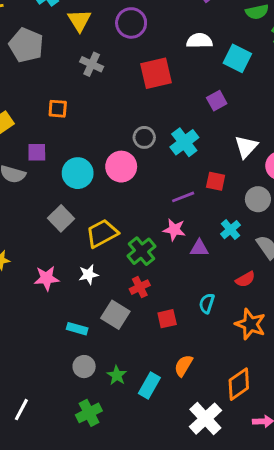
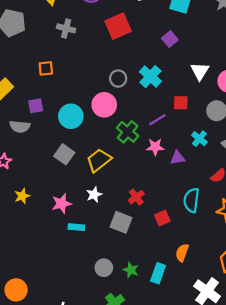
green cross: (142, 251) -> (128, 132), moved
cyan semicircle: (207, 303) -> (191, 200), size x1.5
cyan rectangle: (77, 329) -> (76, 227), moved

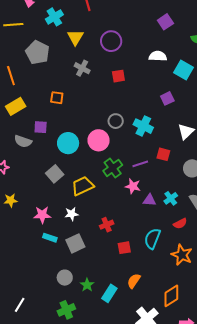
red square: (118, 26) -> (118, 76), moved, size x0.6
cyan cross: (150, 77) -> (143, 126), turned -30
cyan cross: (199, 139) -> (171, 198), moved
gray square: (121, 222) -> (75, 243), moved, turned 30

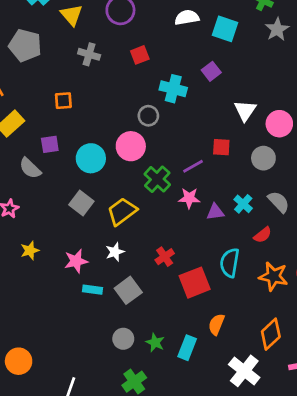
cyan cross: (143, 126) -> (173, 89), moved
gray semicircle: (23, 141) -> (30, 168), turned 36
red square: (124, 248) -> (195, 283), size x1.6

